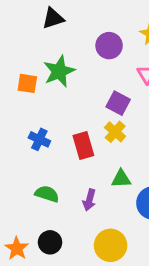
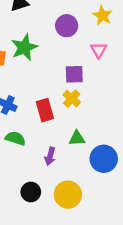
purple square: (118, 103) -> (74, 74), turned -30
green semicircle: (47, 194) -> (15, 138), moved
black circle: (50, 242) -> (31, 192), moved

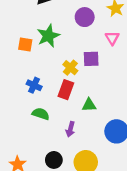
yellow cross: (72, 99) -> (70, 68), moved
red rectangle: (45, 110) -> (66, 90), turned 36
green triangle: (77, 138) -> (89, 105), moved

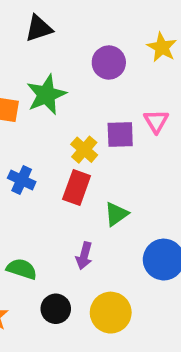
pink triangle: (112, 38) -> (156, 121), moved
green triangle: (89, 105) -> (116, 214), turned -32
green semicircle: (41, 114) -> (22, 269), moved

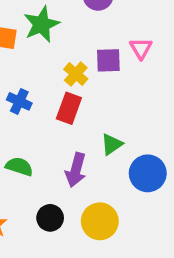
green triangle: (116, 214) -> (112, 144), moved
purple arrow: (84, 256) -> (76, 170), size x1.4
green semicircle: (22, 269) -> (19, 166), moved

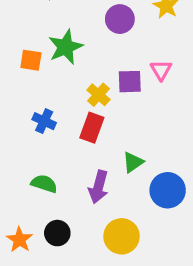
black circle: (50, 218) -> (57, 233), moved

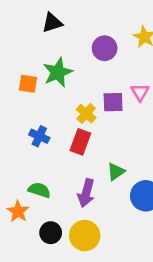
yellow circle: (122, 236) -> (85, 236), moved
orange star: (19, 240) -> (18, 211), moved

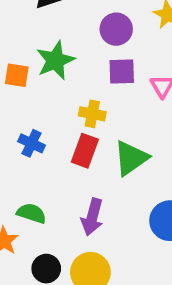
purple square: (113, 102) -> (122, 71), moved
yellow cross: (86, 114) -> (92, 114), turned -30
green triangle: (116, 172) -> (131, 158), moved, size x1.5

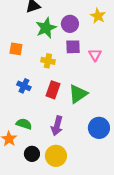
green star: (55, 60) -> (46, 28), moved
yellow cross: (92, 114) -> (48, 61), moved

